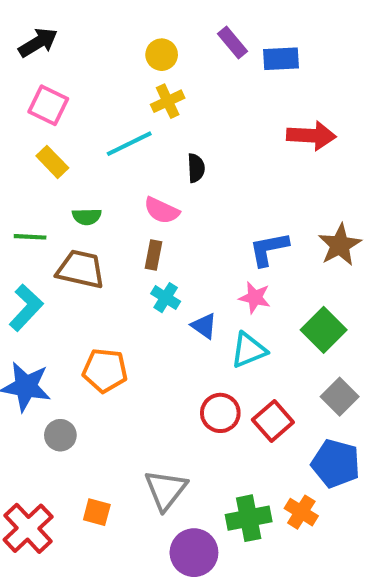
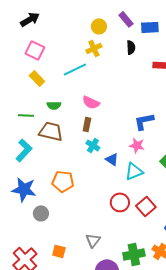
yellow circle: (162, 55) -> (99, 26), moved
black semicircle: (196, 168) -> (131, 47), moved
gray triangle: (166, 490) -> (93, 240), size x0.7

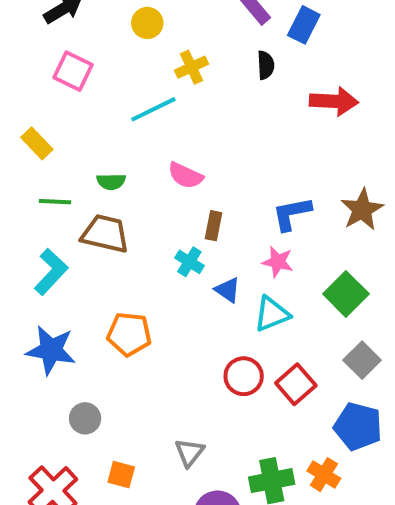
yellow circle: (99, 26) -> (147, 23), moved
blue rectangle: (150, 27) -> (304, 25), turned -60
yellow rectangle: (37, 78) -> (37, 143), moved
brown rectangle: (87, 124) -> (213, 226), moved
gray circle: (41, 213) -> (85, 418), moved

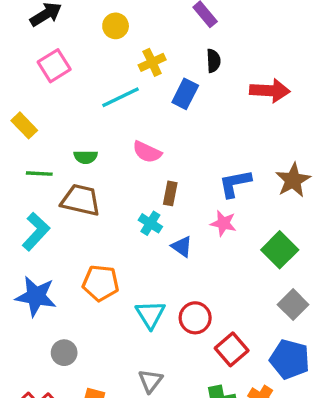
blue rectangle: (304, 25) -> (185, 94), moved
pink square: (73, 71) -> (54, 66), turned 32
cyan triangle: (272, 314) -> (150, 315), moved, turned -40
red square: (296, 384) -> (232, 349), moved

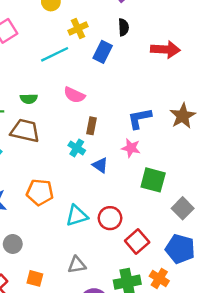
green square: (280, 250) -> (153, 180), moved, turned -30
cyan triangle: (150, 315) -> (77, 216), turned 45
gray triangle: (150, 381) -> (77, 265), turned 42

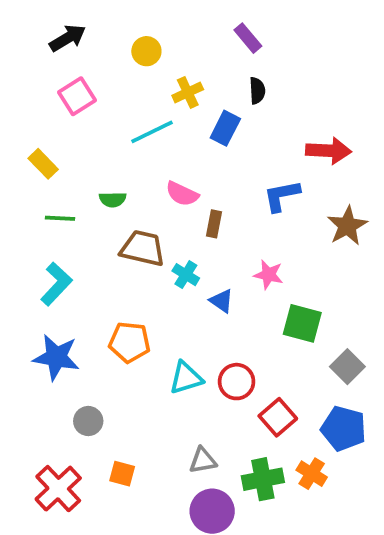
red arrow: (165, 49) -> (329, 151), moved
blue L-shape: (140, 118) -> (282, 196), moved
brown rectangle: (92, 126) -> (214, 224), moved
brown trapezoid: (25, 131) -> (143, 248), moved
gray triangle: (77, 265) -> (203, 460), moved

